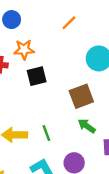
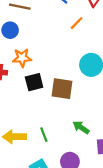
orange line: (69, 23) -> (77, 23), moved
brown square: (81, 96) -> (62, 89), moved, turned 30

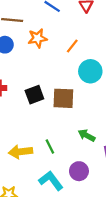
orange line: (77, 23) -> (72, 46), moved
orange star: (22, 58) -> (38, 38), moved

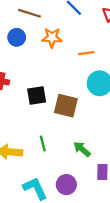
orange line: (72, 46) -> (86, 53), turned 32
green line: (50, 147) -> (43, 144), moved

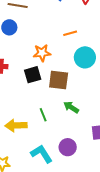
orange star: (52, 38) -> (42, 53), moved
green arrow: (82, 149) -> (71, 107), moved

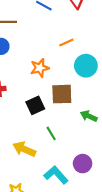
black square: (33, 75) -> (35, 105), moved
green arrow: (71, 107) -> (89, 116), moved
yellow arrow: (16, 125) -> (24, 149), turned 35

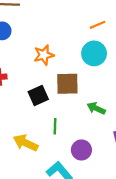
orange line: (66, 42) -> (98, 25), moved
green line: (51, 133) -> (55, 126), turned 32
purple circle: (83, 164) -> (81, 150), moved

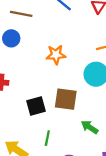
orange star: (44, 55) -> (56, 55), moved

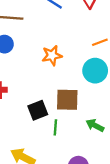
green line: (47, 138) -> (55, 127), moved

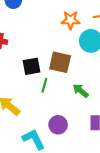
orange star: (52, 55) -> (71, 20), moved

